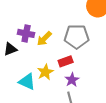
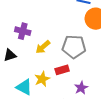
purple cross: (26, 33) -> (23, 31), moved
purple star: (72, 80) -> (81, 88), moved

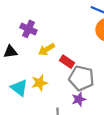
gray pentagon: (74, 47) -> (81, 78), moved
red rectangle: (62, 70) -> (67, 62), moved, turned 40

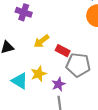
purple cross: (28, 29) -> (24, 12), moved
purple star: (79, 99) -> (58, 84), moved

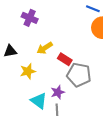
yellow star: (39, 74) -> (28, 71), moved
cyan triangle: (20, 81) -> (39, 101), moved

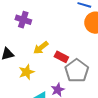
gray pentagon: (79, 75) -> (77, 71), turned 30

